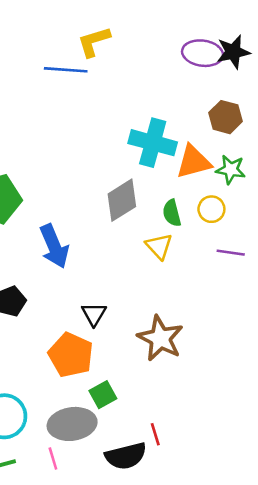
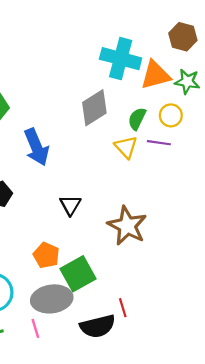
green semicircle: (172, 213) -> (137, 119), turned 40
purple line: (231, 253) -> (159, 143), moved
orange pentagon: (71, 355) -> (46, 255), moved, size x0.7
green square: (103, 395) -> (78, 274), size x1.5

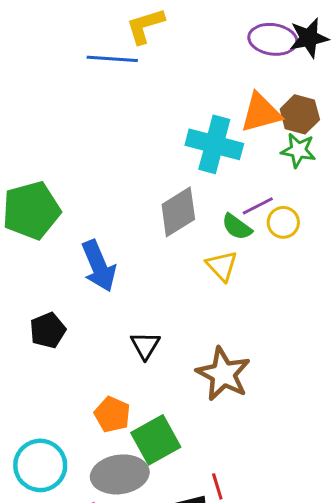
orange triangle: (156, 75) -> (261, 113), moved
green star: (187, 82) -> (298, 150), moved
green semicircle: (137, 119) -> (237, 227), turned -80
purple line: (159, 143) -> (258, 206), moved, turned -35

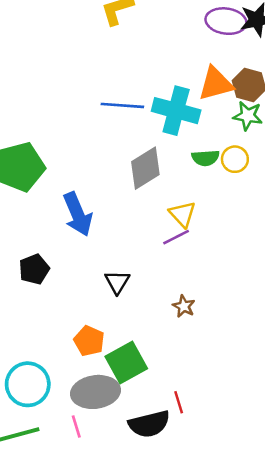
blue line: (112, 59) -> (122, 105), moved
purple line: (258, 206) -> (176, 237), moved
yellow circle: (283, 222) -> (235, 159), moved
green semicircle: (237, 227) -> (205, 158), moved, turned -40
brown star: (223, 374) -> (184, 306), size x0.5

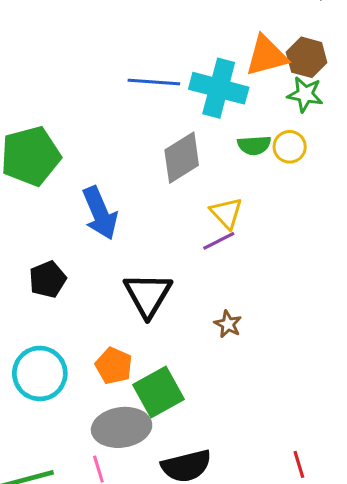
black triangle: (117, 282) -> (148, 295), size x1.6
cyan circle: (28, 384) -> (40, 373), moved
red line: (179, 402) -> (299, 464), moved

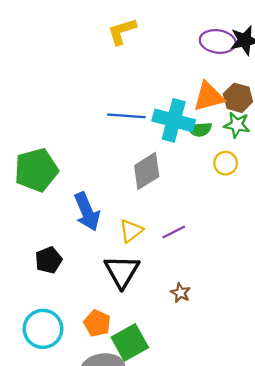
green semicircle: (254, 145) -> (200, 129), moved
yellow triangle: (226, 213) -> (131, 231), moved, turned 35

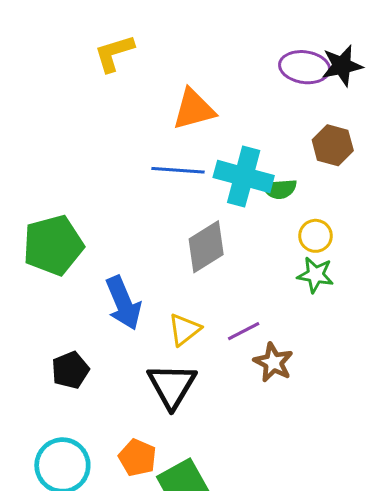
yellow L-shape: (122, 31) -> (114, 53), moved
orange triangle: (209, 97) -> (194, 109), moved
green star: (237, 125) -> (315, 275), moved
brown star: (180, 293) -> (273, 362), moved, size x1.4

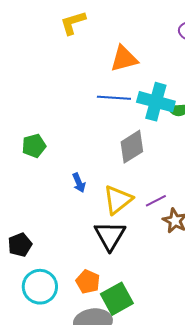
green pentagon: (53, 245) -> (34, 146), size x0.6
blue arrow: (123, 303) -> (79, 183), size x0.6
yellow triangle: (184, 330) -> (118, 200), size x1.4
black pentagon: (70, 370) -> (20, 245), moved

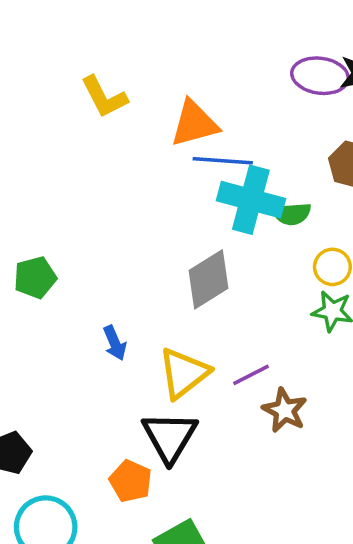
yellow L-shape: (73, 23) -> (104, 97), moved, turned -100
blue line: (114, 98) -> (223, 161), moved
orange pentagon: (88, 282) -> (131, 481), moved

